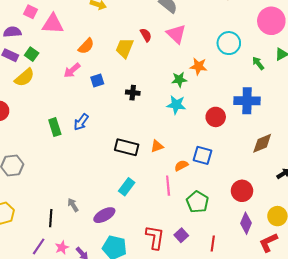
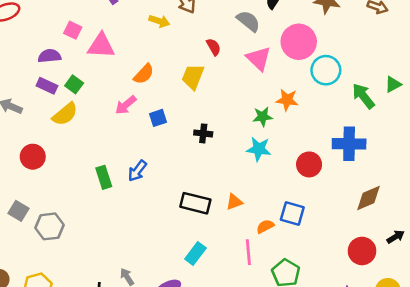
pink circle: (271, 21) -> (299, 42), moved
red semicircle: (146, 35) -> (214, 47), moved
green arrow: (258, 63) -> (363, 96), size x1.5
red circle: (242, 191) -> (362, 251), moved

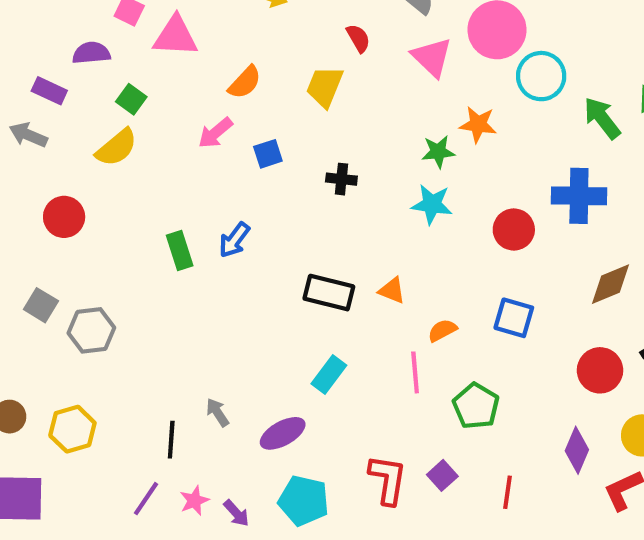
purple rectangle: (47, 86) -> (49, 91), moved
orange triangle: (234, 202) -> (392, 290), turned 42
blue square: (292, 214) -> (514, 318), moved

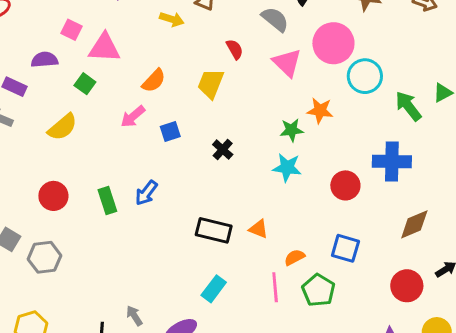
green square: (131, 99) -> (85, 84), moved
black cross: (341, 179) -> (223, 150), turned 36
red circle: (64, 217) -> (53, 196), moved
green pentagon: (476, 406) -> (318, 290), moved

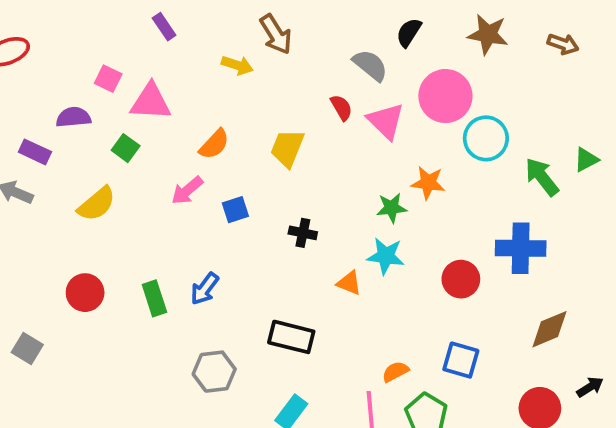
red semicircle: (235, 49) -> (341, 108), moved
black cross: (223, 150) -> (303, 233), turned -30
orange triangle: (259, 229) -> (349, 283), moved
gray hexagon: (44, 257) -> (214, 372), moved

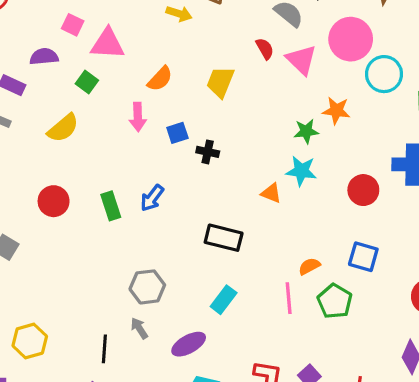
pink arrow: (187, 190) -> (138, 117), turned -52
black cross: (303, 233) -> (208, 152), moved
gray hexagon: (214, 372) -> (147, 287), moved

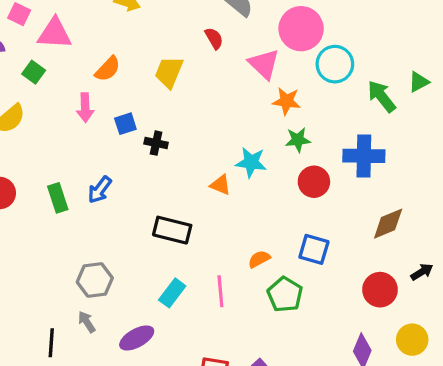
pink triangle: (301, 60) -> (264, 64), moved
green star: (306, 131) -> (298, 140), moved
pink line: (289, 298) -> (220, 291), moved

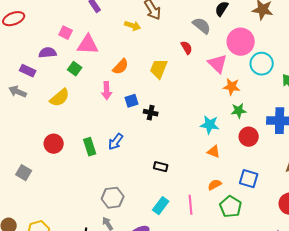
orange triangle: (220, 185) -> (214, 152), moved
black rectangle: (172, 230) -> (161, 167), size x0.6

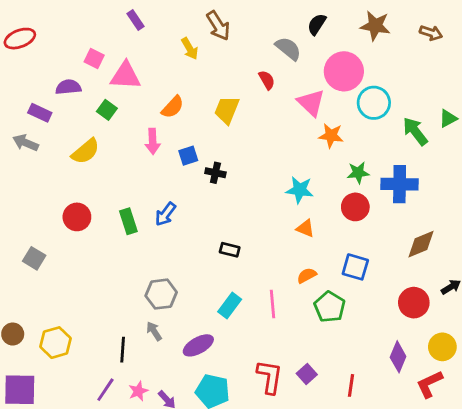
yellow arrow: (133, 26) -> (190, 49), turned 42
green star: (239, 111) -> (358, 173), moved

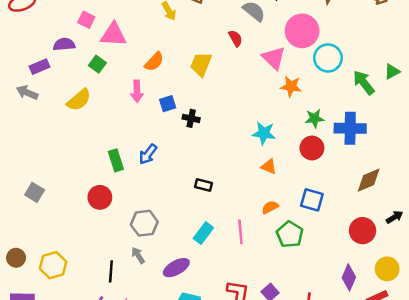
purple rectangle: (40, 113) -> (39, 67), turned -48
red circle: (77, 217) -> (100, 197), moved

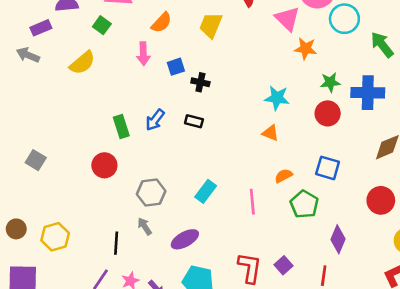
orange triangle: (269, 166) -> (271, 133), moved
black rectangle: (203, 185) -> (194, 121), moved
cyan rectangle: (203, 233) -> (206, 191), moved
purple diamond: (349, 277) -> (338, 239), moved

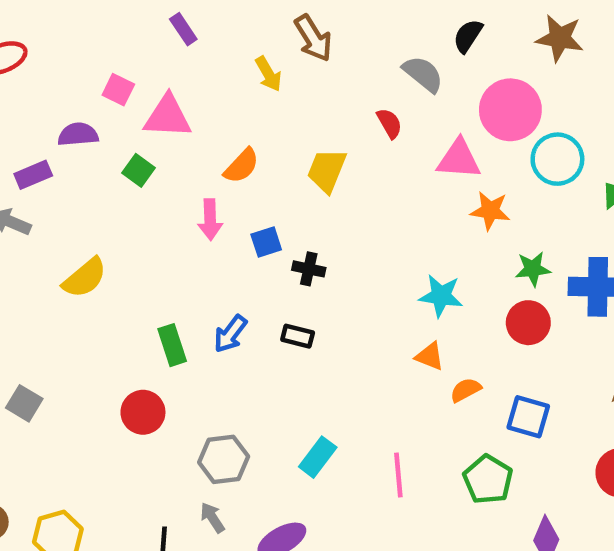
pink triangle: (287, 19) -> (459, 159), turned -40
yellow semicircle: (82, 63) -> (85, 278), moved
orange semicircle: (283, 176) -> (466, 390), moved

